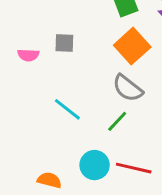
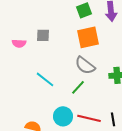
orange square: (132, 46) -> (88, 37), turned 30

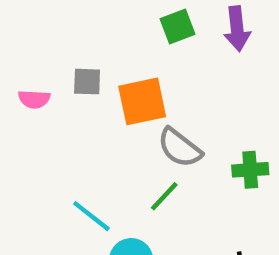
orange square: (88, 37) -> (142, 101), moved
cyan line: (45, 79) -> (91, 216), moved

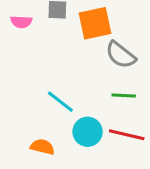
green line: (164, 196) -> (124, 96), moved, turned 50

